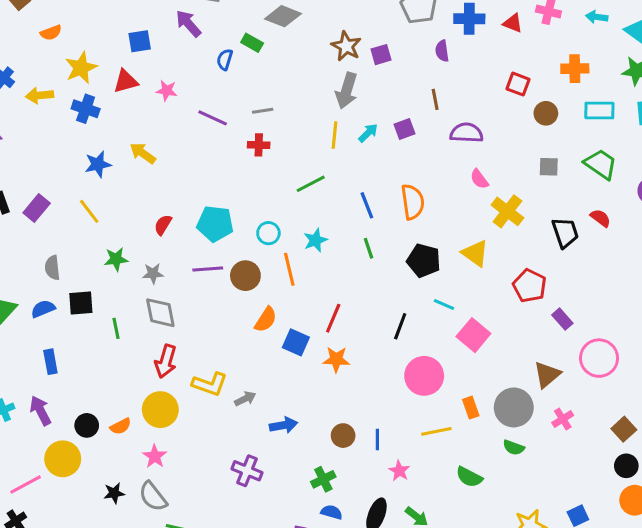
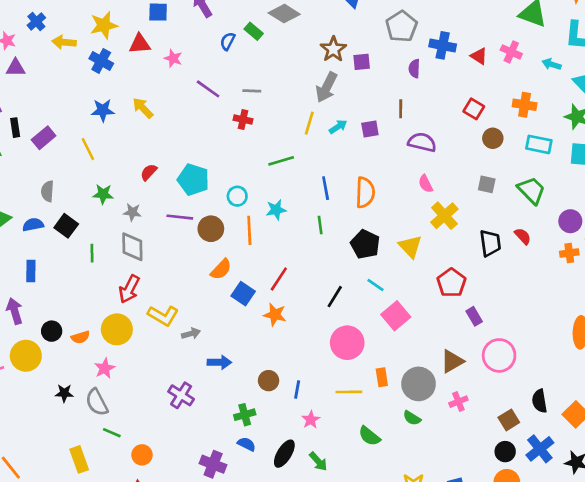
black square: (81, 303) -> (66, 226), turned 30

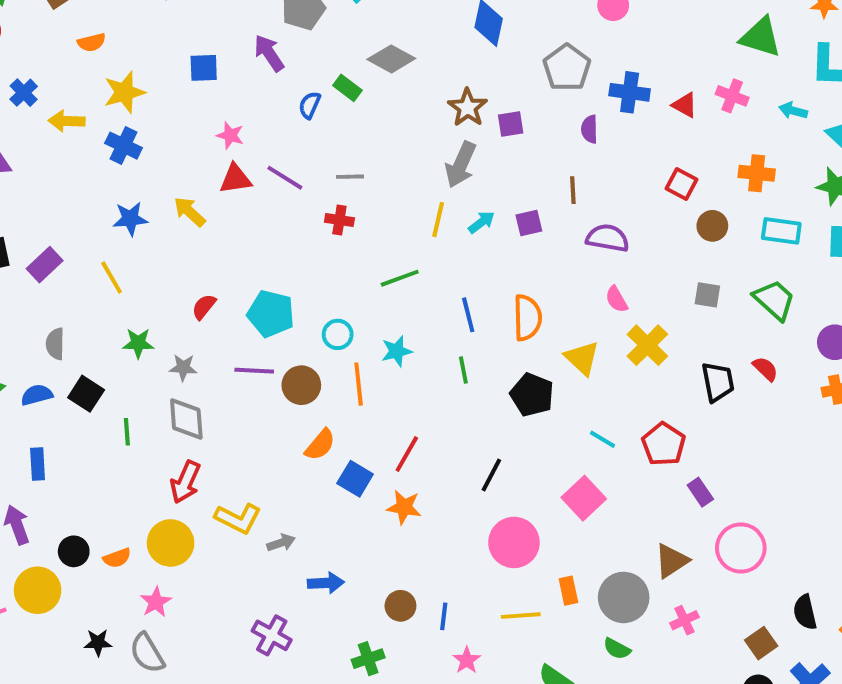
red triangle: (140, 44) -> (235, 179), moved
yellow triangle: (410, 246) -> (582, 358), moved
cyan line: (375, 285) -> (602, 439), moved

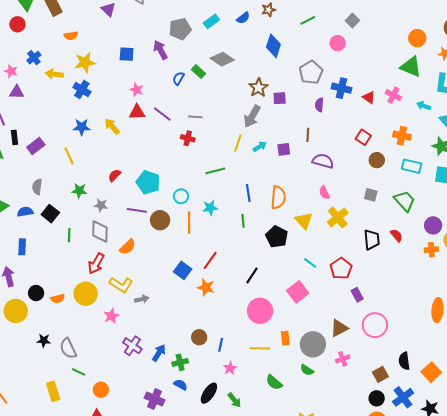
orange semicircle: (320, 445) -> (128, 247), moved
blue arrow: (326, 583) -> (159, 353), moved, turned -60
pink star: (156, 602) -> (111, 316), moved

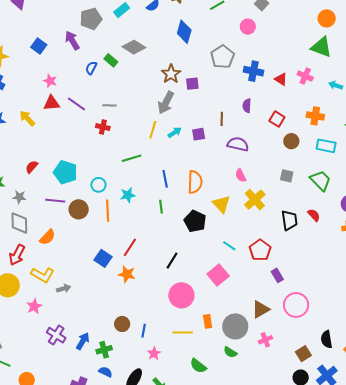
blue square: (127, 54) -> (39, 46), turned 35
purple semicircle: (319, 105) -> (247, 106), moved

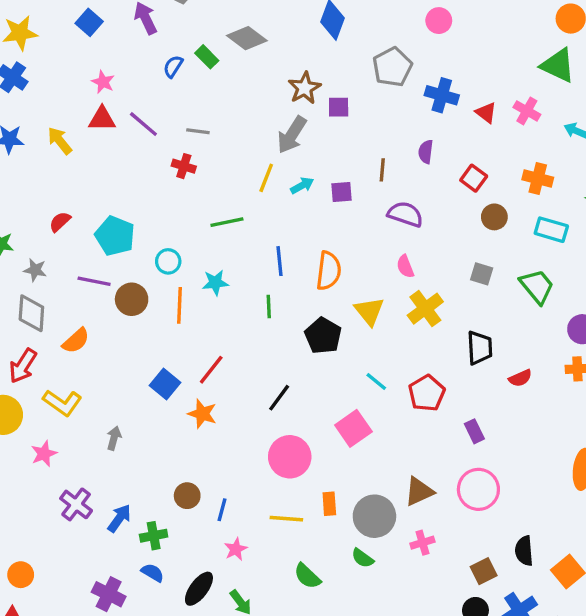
red semicircle: (314, 215) -> (520, 378), moved, turned 104
purple rectangle: (277, 275) -> (474, 431), moved
gray arrow: (64, 288) -> (114, 438), moved, turned -64

